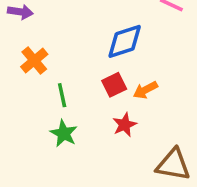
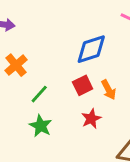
orange arrow: (145, 90) -> (109, 90), turned -90
green line: (62, 95) -> (39, 94), turned 54

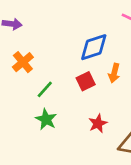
orange arrow: (109, 90) -> (114, 73), moved, turned 42
red star: (91, 119) -> (98, 123), moved

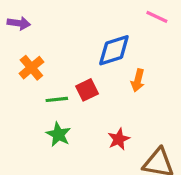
red square: (86, 81) -> (87, 90), moved
green line: (45, 89) -> (57, 99), turned 42

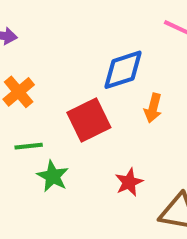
red square: (87, 90) -> (89, 120), size x1.5
green line: (57, 99) -> (29, 146), moved

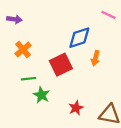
red star: (129, 182) -> (76, 108), moved

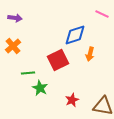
orange cross: (23, 50) -> (13, 46), moved

